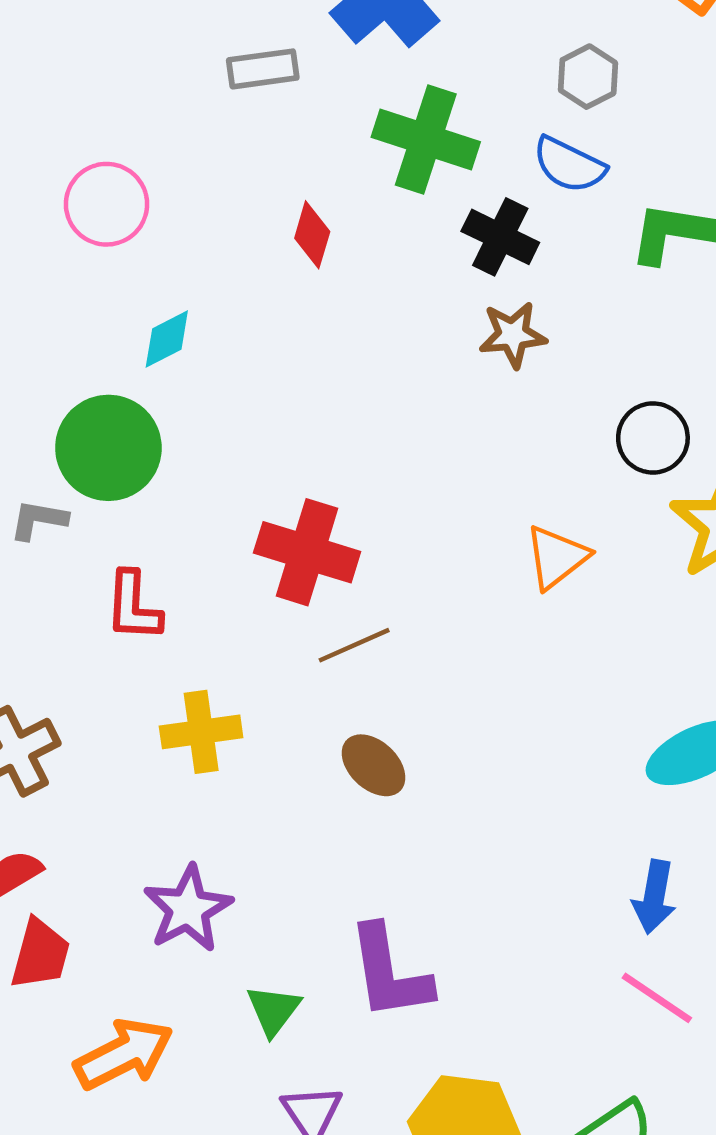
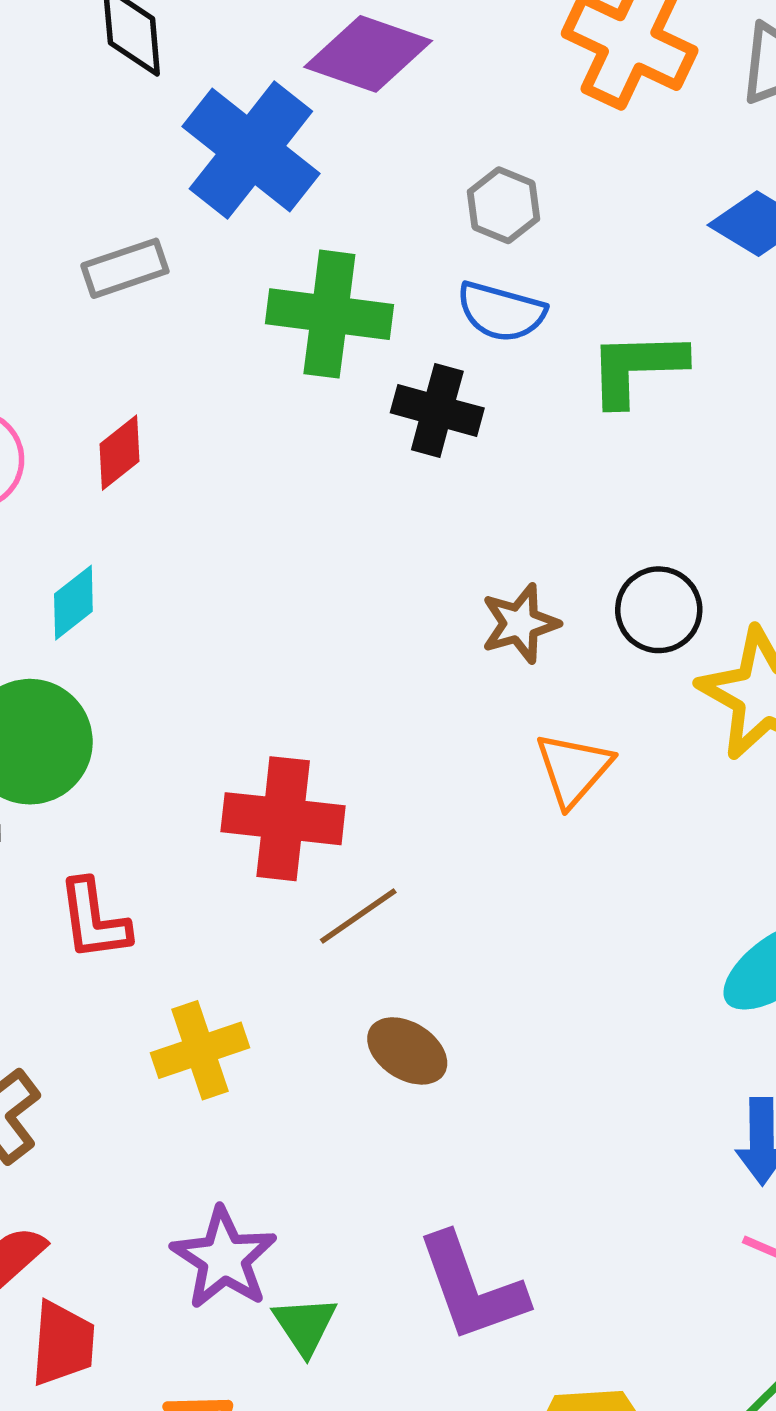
red diamond: (312, 235) -> (119, 453), moved, turned 46
brown star: (513, 335) -> (520, 623), moved
green triangle: (273, 1010) -> (305, 1325), moved

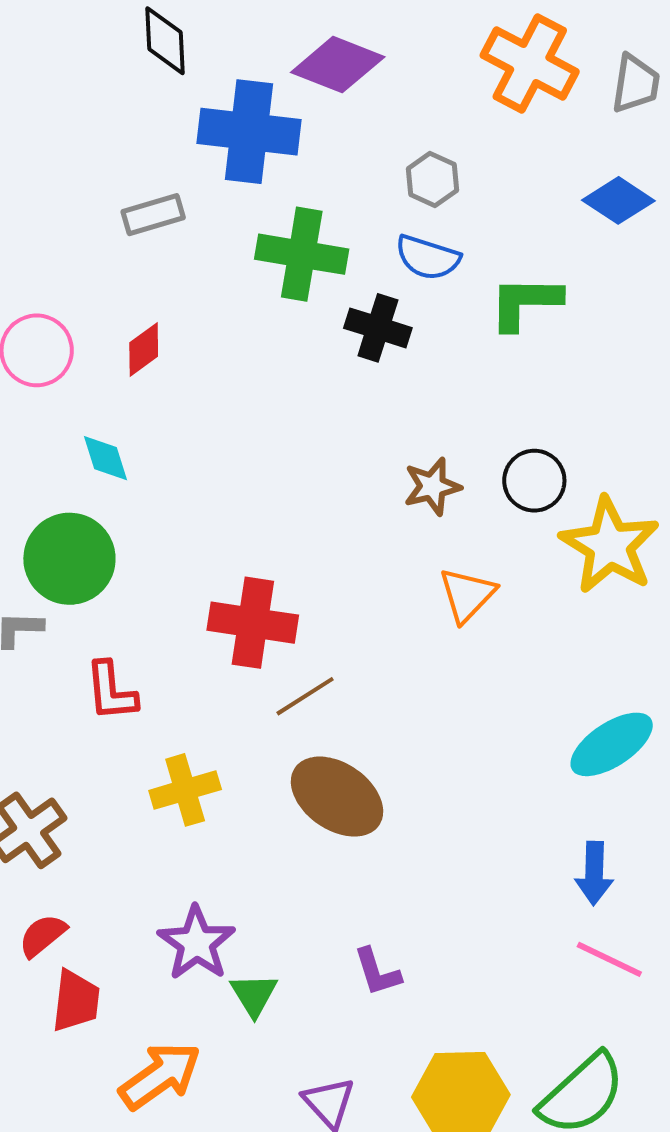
blue cross: (251, 150) -> (249, 132), turned -34
cyan diamond: (73, 603) -> (106, 458), turned -72
brown ellipse: (407, 1051) -> (337, 797), size x1.6
purple L-shape: (472, 1288) -> (377, 972), size x0.6

